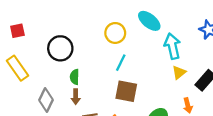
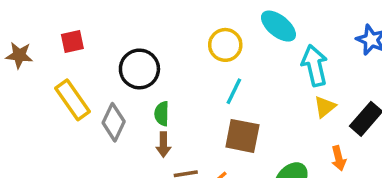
gray diamond: (46, 100) -> (114, 122), moved

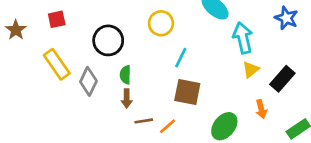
yellow circle: (225, 45) -> (161, 23), moved
brown star: (19, 55) -> (16, 30), turned 30

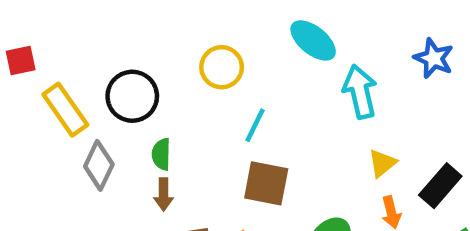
red square: (57, 19) -> (21, 61), moved
yellow rectangle: (57, 64) -> (65, 110), moved
yellow triangle: (251, 69) -> (382, 163), moved
black rectangle: (282, 79) -> (440, 186), moved

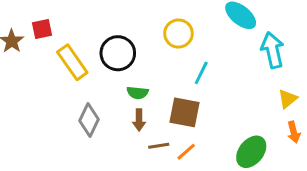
green semicircle: (161, 154) -> (138, 93), turned -85
gray diamond: (99, 165) -> (89, 120), moved
brown square: (266, 183) -> (185, 112), moved

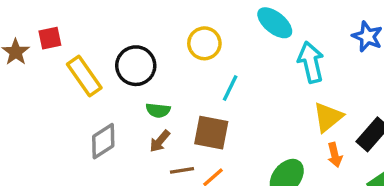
yellow triangle: (288, 99) -> (328, 117), size x1.4
gray diamond: (89, 120) -> (103, 141), turned 32
brown arrow: (139, 120) -> (160, 141), turned 40

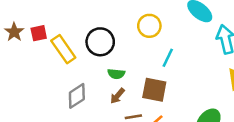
red square: (50, 38) -> (39, 33), moved

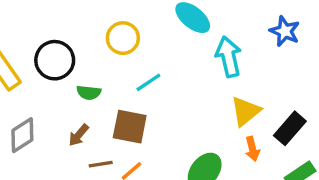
cyan line: (168, 58) -> (148, 82), turned 30
green semicircle: (116, 74) -> (89, 93), moved

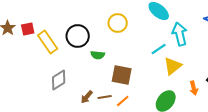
cyan line: (148, 82) -> (159, 49), moved
yellow triangle: (246, 111) -> (173, 66), moved
brown arrow: (79, 135) -> (87, 97), moved

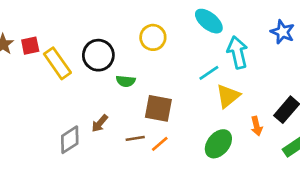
gray diamond: (59, 80) -> (70, 140), moved
brown arrow: (87, 97) -> (100, 123), moved

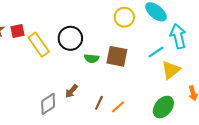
yellow circle: (153, 37) -> (124, 17), moved
brown square: (158, 108) -> (117, 56), moved
brown line: (135, 138) -> (99, 103), turned -56

